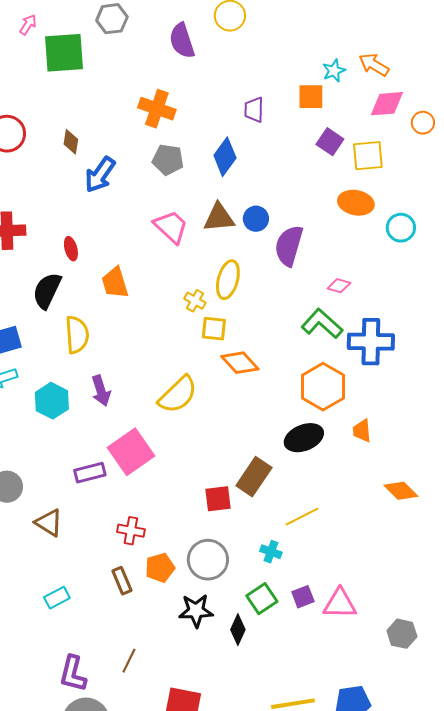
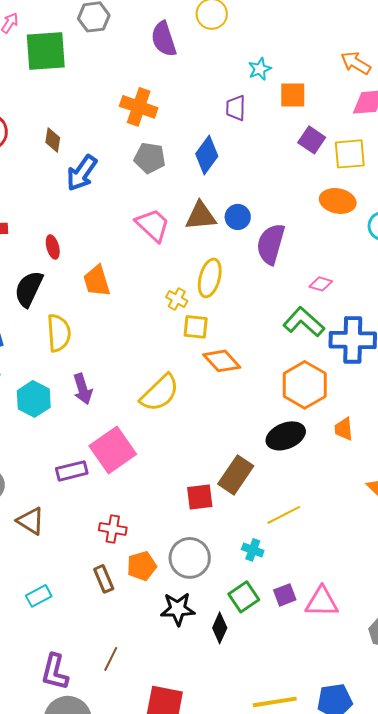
cyan star: (334, 71) -> (260, 69), moved

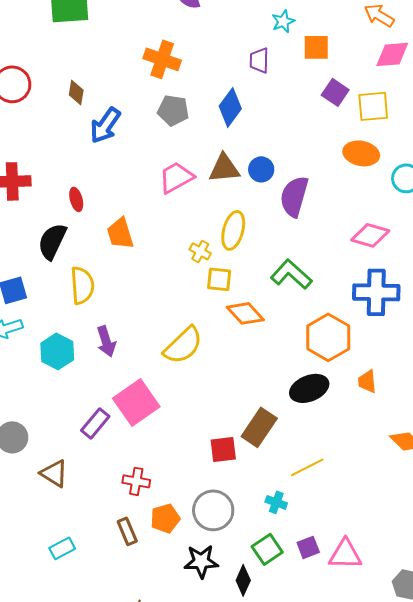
pink trapezoid: (153, 225) -> (176, 177), turned -72
pink diamond: (321, 284) -> (370, 235), moved, size x1.6
green L-shape: (304, 322) -> (291, 274), moved
purple rectangle: (72, 471) -> (95, 423), turned -36

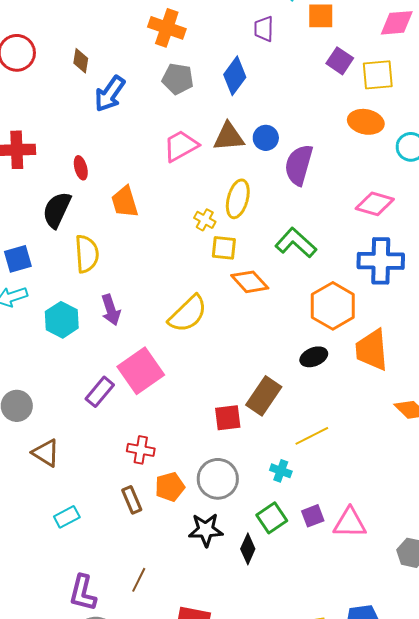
orange trapezoid: (367, 381) -> (372, 350), size x1.8
black ellipse: (309, 388) -> (314, 357), size x0.7
brown triangle: (54, 473) -> (46, 453), moved

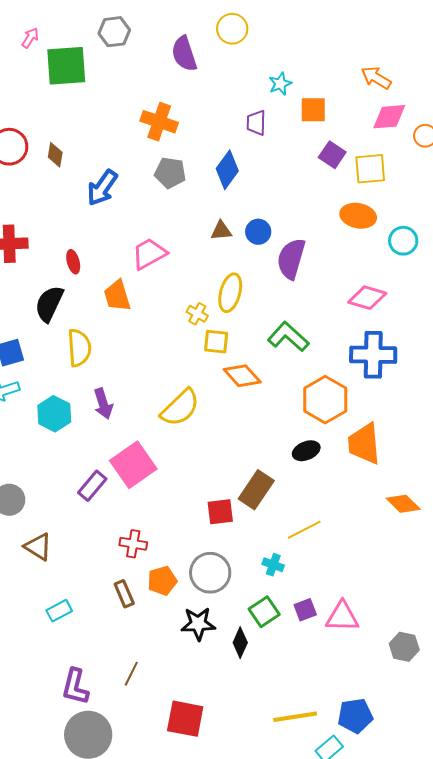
brown diamond: (81, 61) -> (55, 155), moved
brown triangle: (229, 137) -> (221, 231), size x0.7
pink trapezoid: (181, 146) -> (149, 254), moved

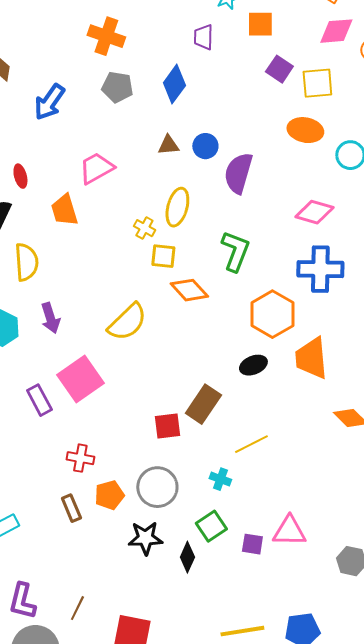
green L-shape: (288, 337) -> (235, 251), turned 69
purple rectangle: (92, 486) -> (39, 400), turned -68
purple square: (305, 610) -> (252, 544), moved, turned 30
brown line: (131, 674) -> (77, 608), moved

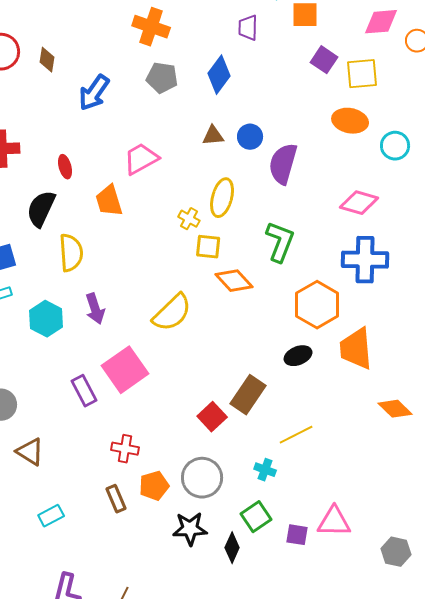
red square: (167, 426) -> (212, 417), turned -36

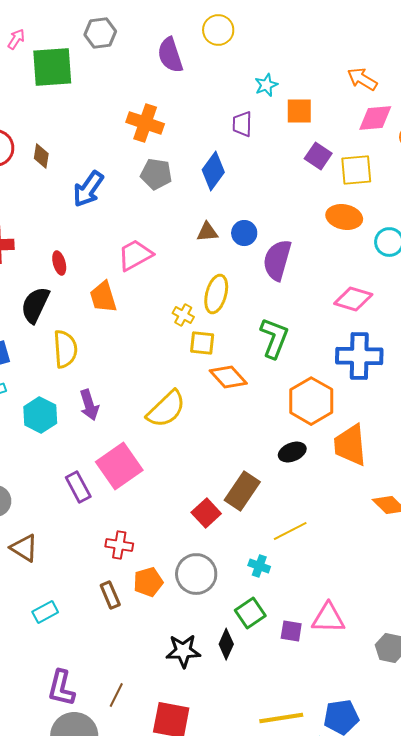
black star: (190, 529) -> (183, 651), moved

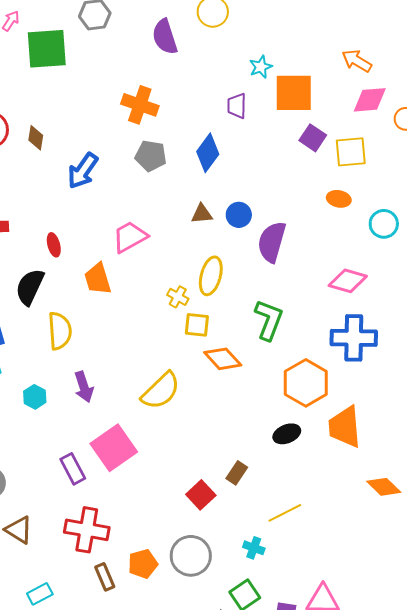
orange square: (299, 111) -> (294, 93), size x1.5
orange ellipse: (344, 217) -> (339, 199), size x0.7
cyan hexagon: (40, 415) -> (35, 397), size x0.7
brown rectangle: (242, 491) -> (237, 473), size x0.6
red cross: (119, 545) -> (87, 530), moved, size x1.6

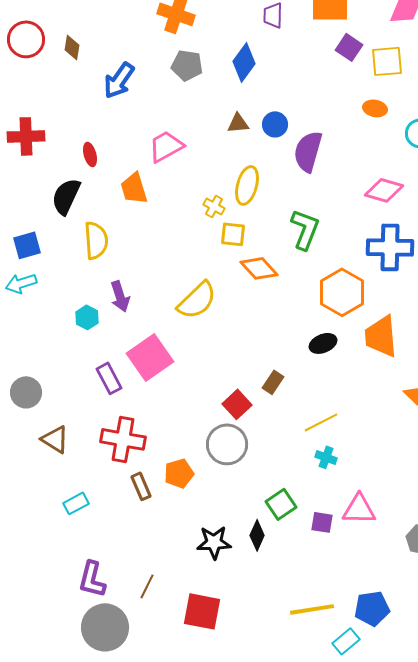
cyan hexagon: (35, 397) -> (87, 317), moved
cyan cross: (254, 548) -> (326, 457), moved
gray circle: (191, 556) -> (227, 444), moved

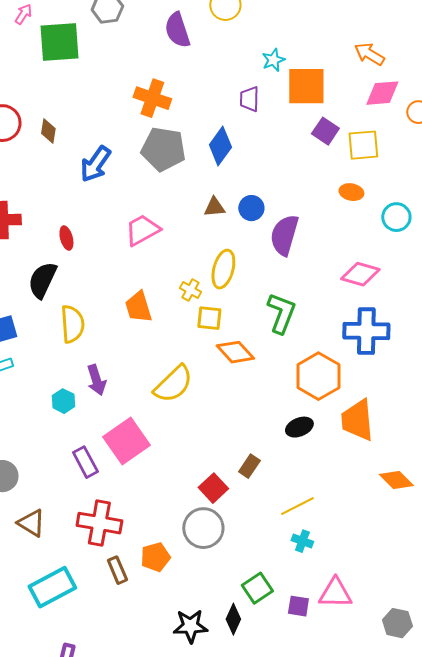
gray pentagon: (187, 65) -> (163, 149), size x1.4
orange trapezoid: (134, 188) -> (138, 307), moved
cyan rectangle: (76, 503) -> (52, 587), size x1.8

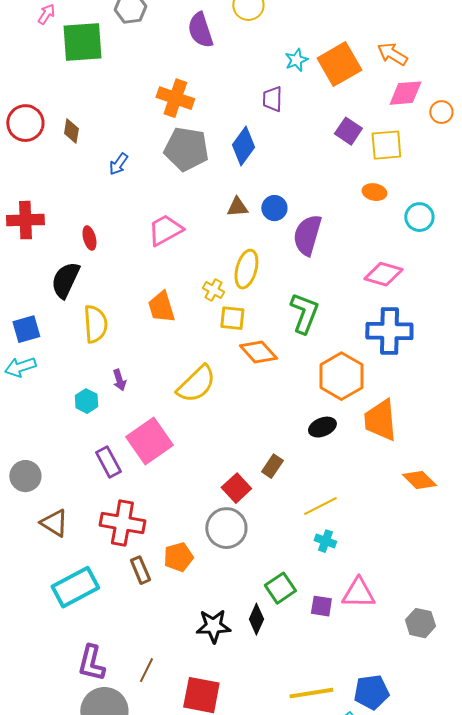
orange square: (306, 86) -> (339, 64), moved, turned -30
blue arrow: (95, 164) -> (118, 164), size x0.6
purple arrow: (96, 380) -> (119, 380), size x0.7

